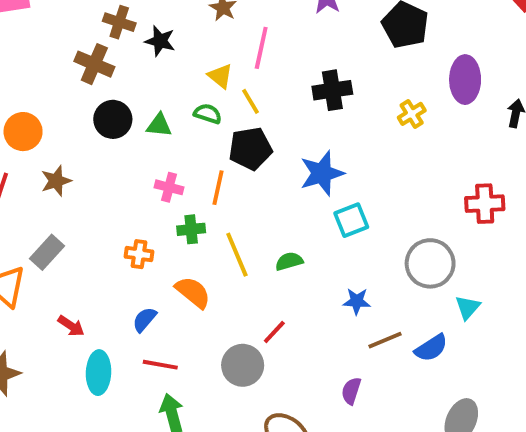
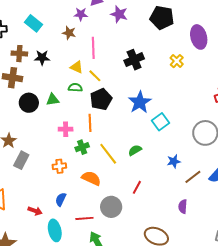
gray rectangle: (47, 252) -> (21, 160), moved
blue semicircle: (144, 320) -> (61, 199), moved
gray circle: (243, 365) -> (111, 207), moved

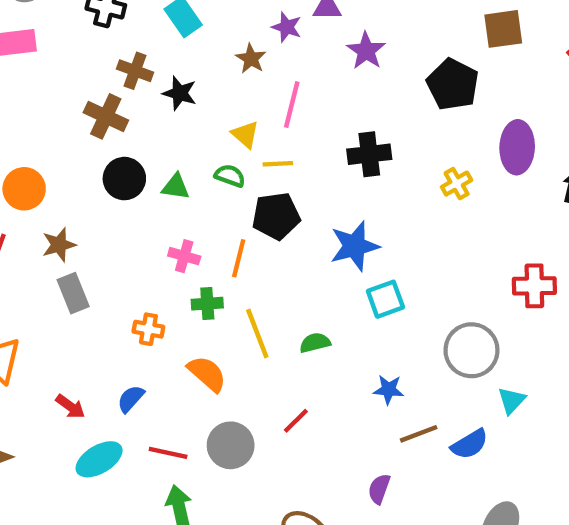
yellow line: (95, 76) -> (278, 164), turned -64
gray rectangle: (21, 160) -> (73, 293), turned -66
cyan ellipse: (55, 230) -> (99, 459), turned 55

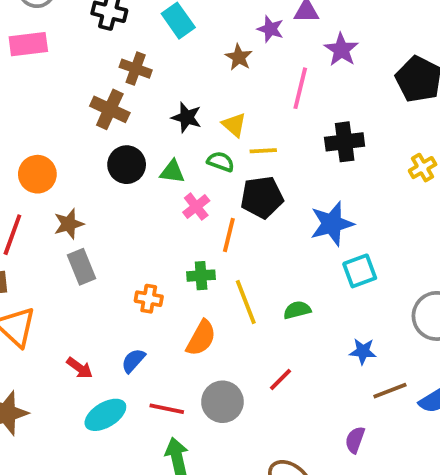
black star: (180, 93) -> (187, 117), moved
pink line: (292, 105) -> (300, 88), moved
pink cross: (184, 256) -> (196, 207), moved, turned 36
orange semicircle: (207, 374) -> (201, 338), turned 78

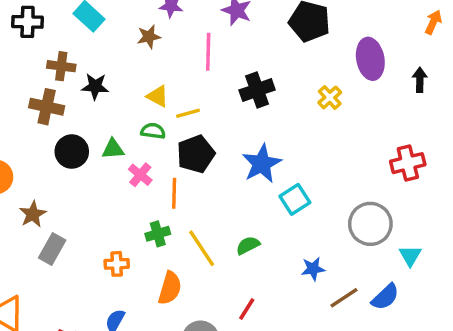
brown star: (239, 57) -> (149, 37), turned -30
black star: (187, 117) -> (95, 86), moved
gray rectangle: (82, 267) -> (52, 249), turned 64

